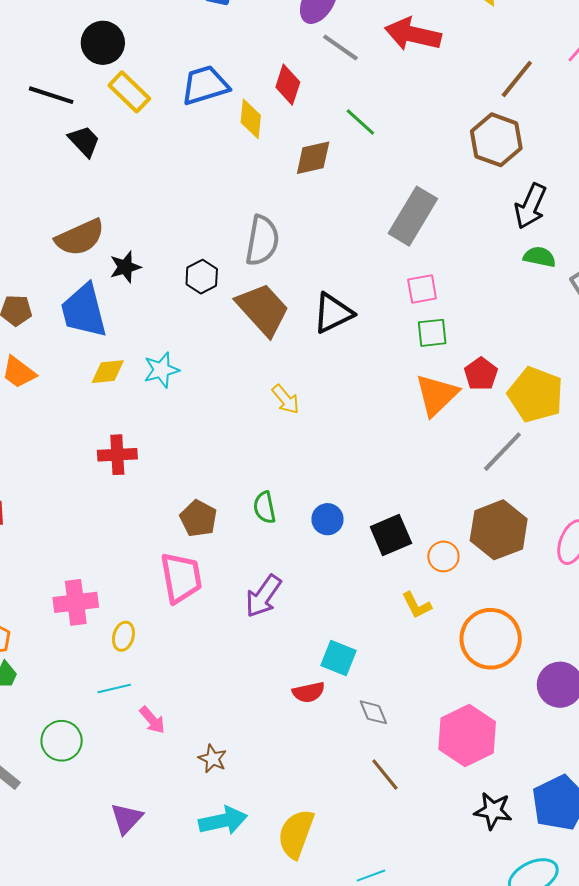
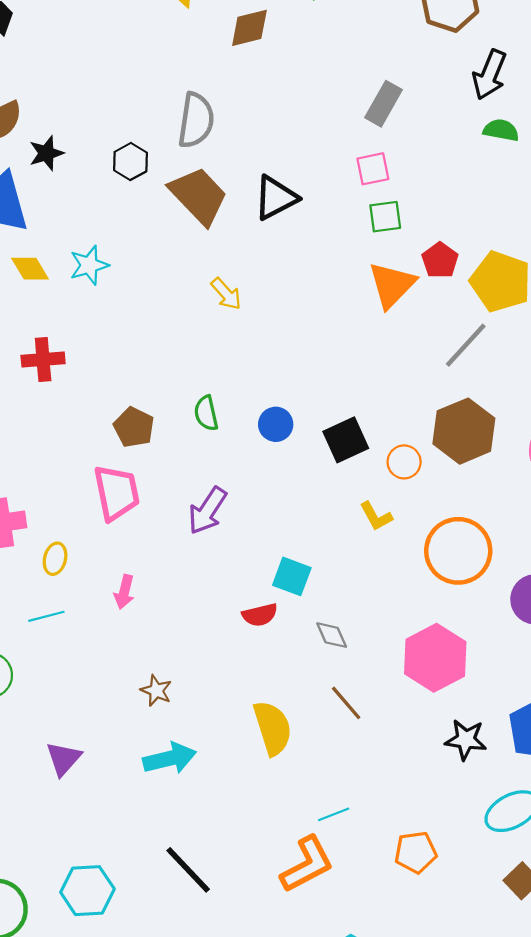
gray rectangle: (413, 216) -> (383, 104), moved, size x0.7
yellow diamond: (108, 372) -> (30, 269), turned 66
pink arrow: (152, 720) -> (124, 592), moved, turned 56
yellow semicircle: (296, 834) -> (273, 728), moved, turned 144

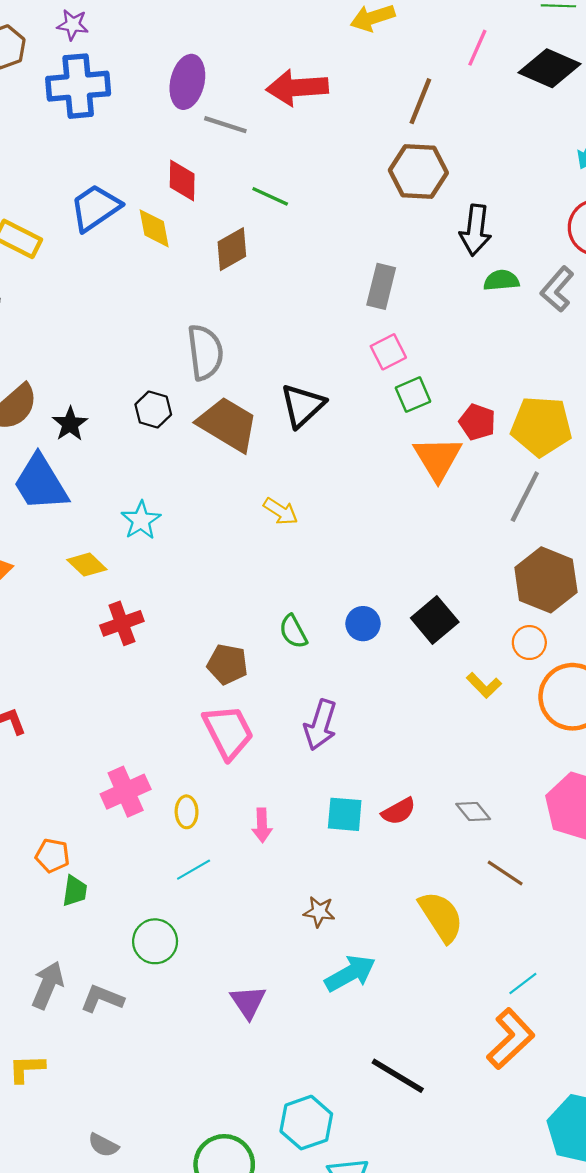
yellow diamond: (30, 269) -> (87, 565), moved
orange circle: (404, 462) -> (529, 643), moved
cyan square: (292, 576) -> (345, 814), moved

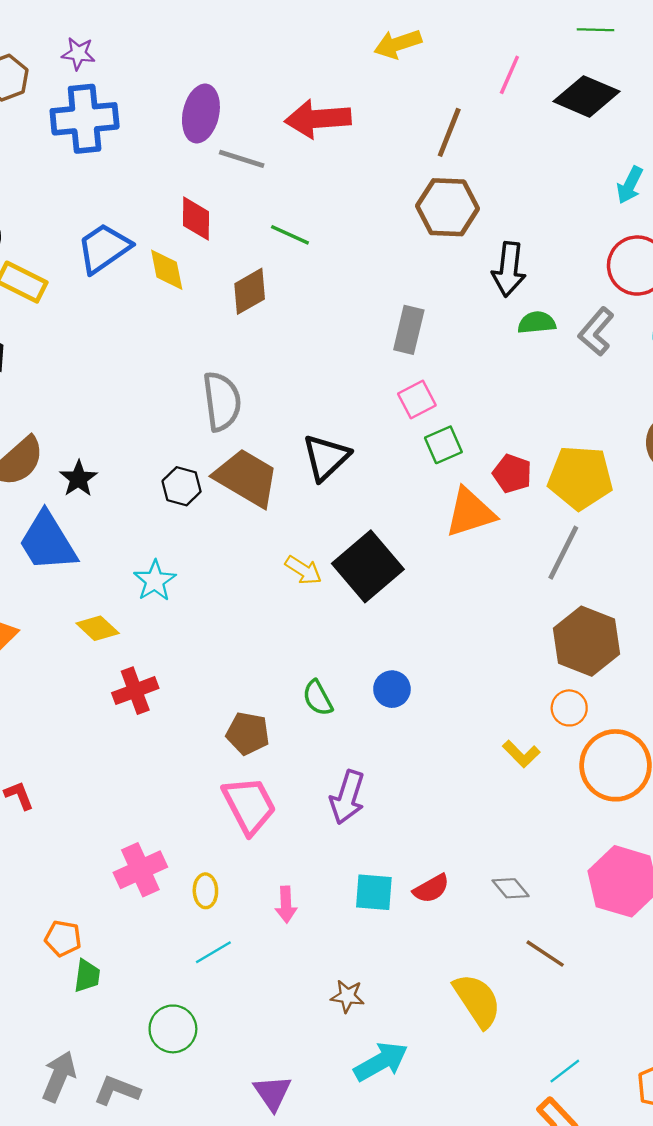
black hexagon: (153, 409) -> (182, 486), moved
orange triangle: (438, 458) -> (470, 513), turned 44
black square: (435, 620) -> (368, 566), moved, size x1.4

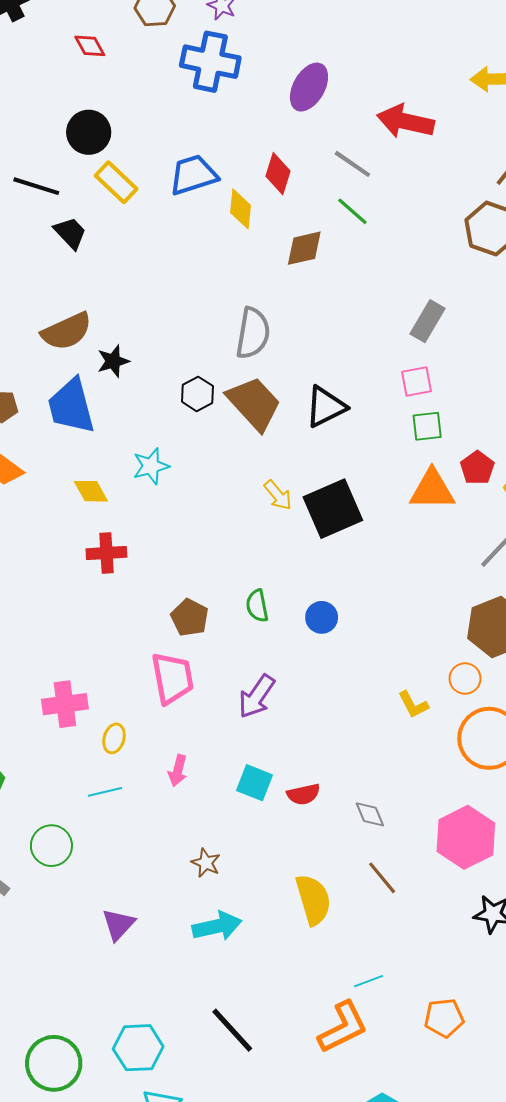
gray line: (242, 159) -> (352, 164), moved

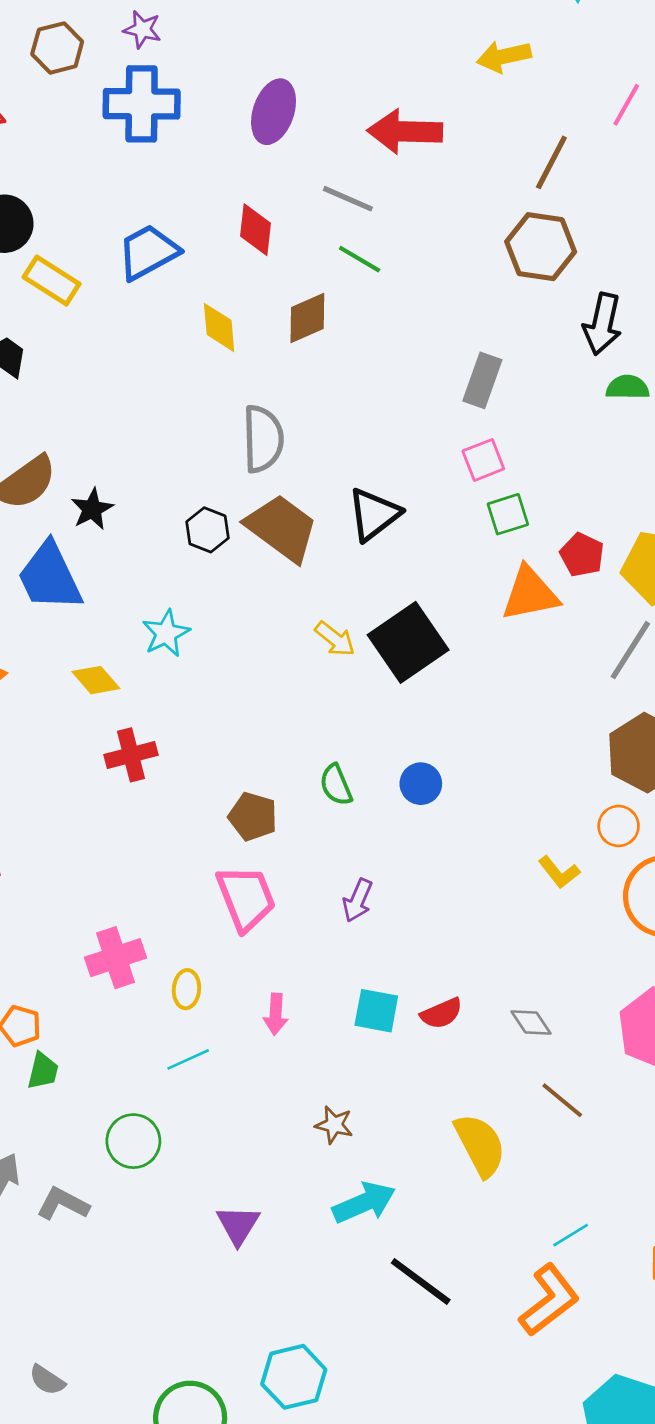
yellow diamond: (240, 209) -> (219, 327), moved
purple arrow: (257, 696) -> (358, 900), size x0.7
black line: (232, 1030) -> (421, 1281), moved

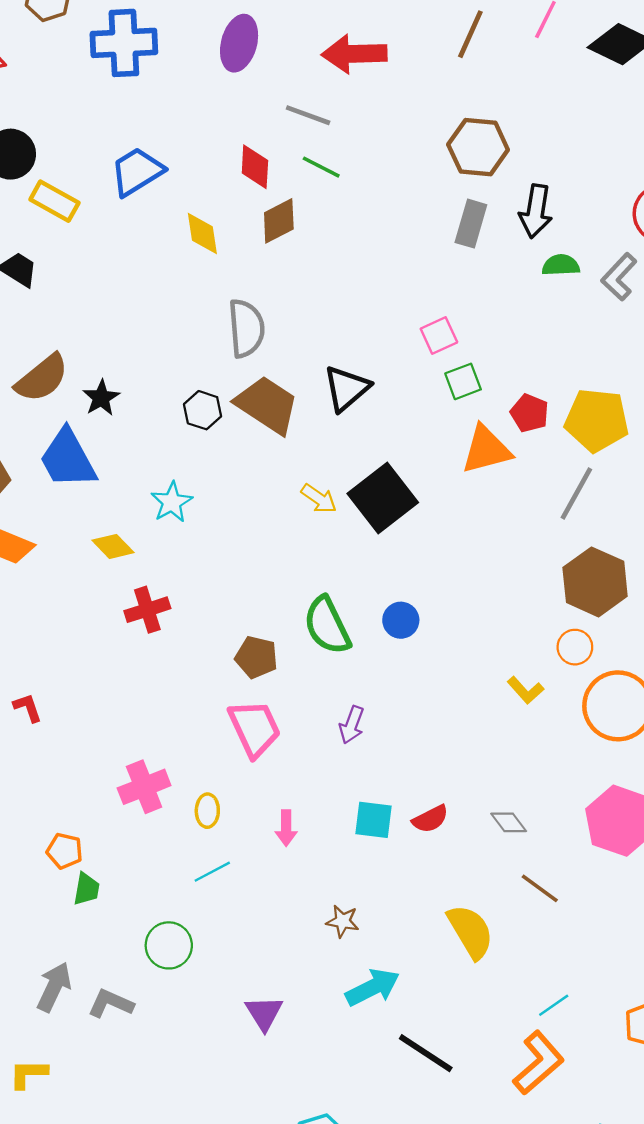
brown line: (551, 162) -> (470, 34), moved
red diamond: (256, 230) -> (255, 167), moved
gray rectangle: (482, 380) -> (471, 224), moved
green semicircle: (336, 785) -> (327, 625), size x1.6

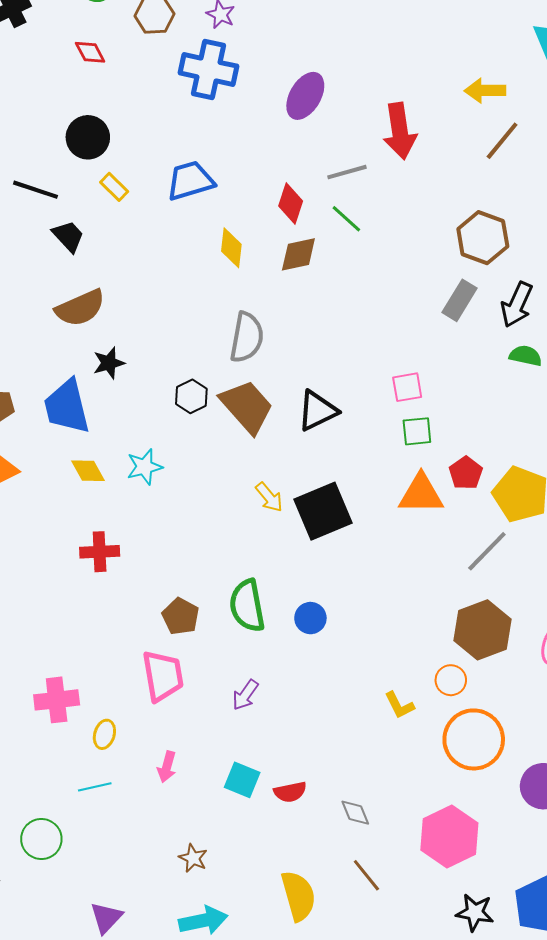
red arrow: (354, 54) -> (400, 131), turned -112
gray line: (308, 115) -> (347, 172), turned -51
yellow rectangle: (54, 201) -> (114, 187), size x0.7
brown semicircle: (42, 378) -> (80, 308), moved
yellow diamond: (113, 546) -> (88, 471), moved

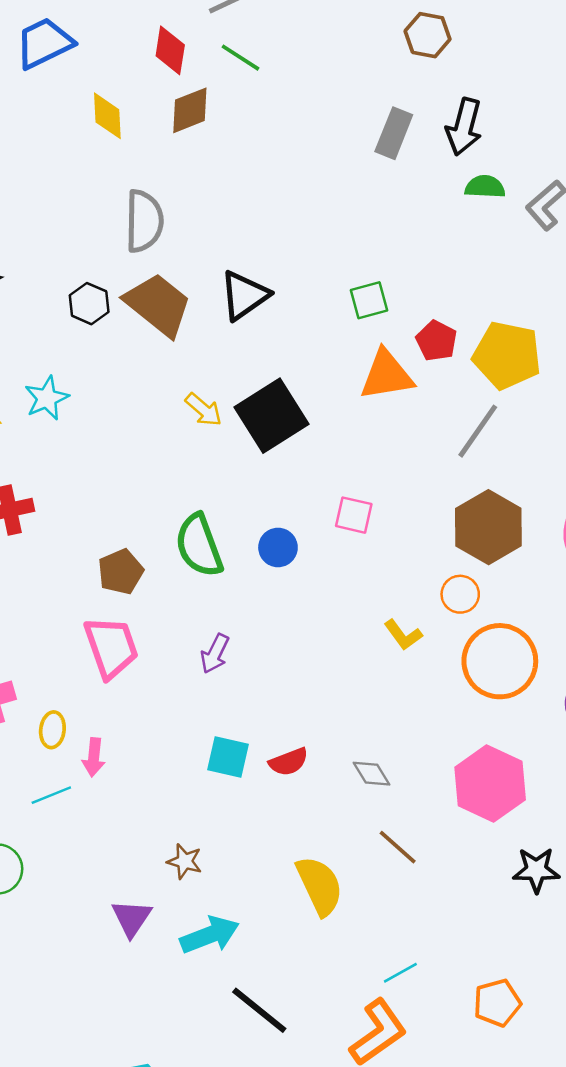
brown hexagon: (483, 238) -> (428, 35), moved, size x0.7
pink square: (407, 387) -> (354, 515), moved, turned 32
brown pentagon: (181, 616) -> (121, 572), turned 30
pink arrow: (167, 767) -> (94, 757), moved
purple triangle: (106, 918) -> (132, 918), moved

